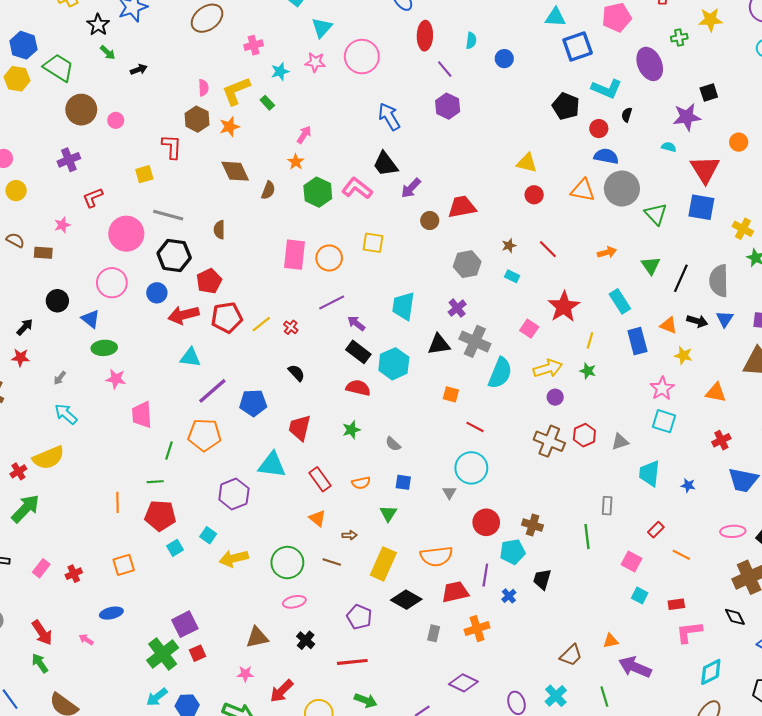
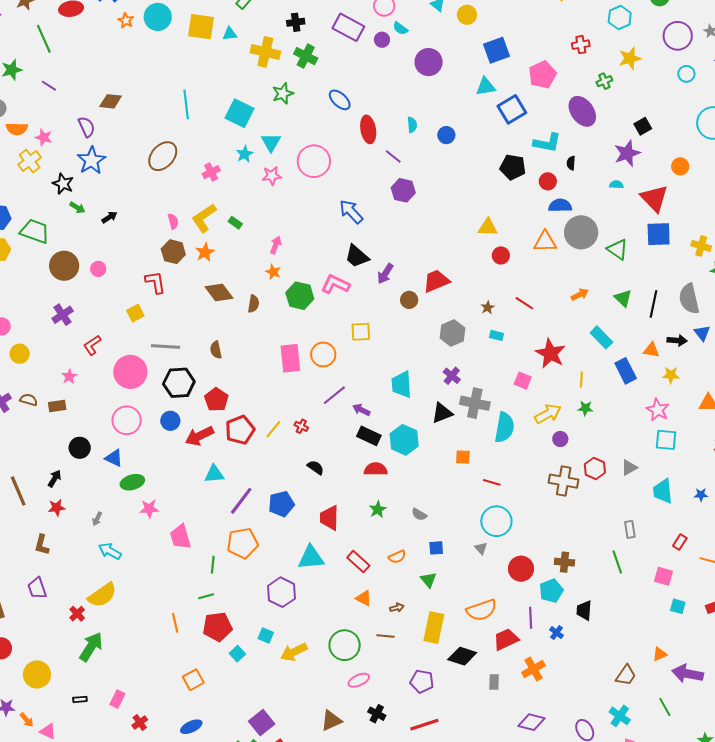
cyan star: (280, 71) -> (245, 154), moved
red cross: (74, 574) -> (140, 723), moved

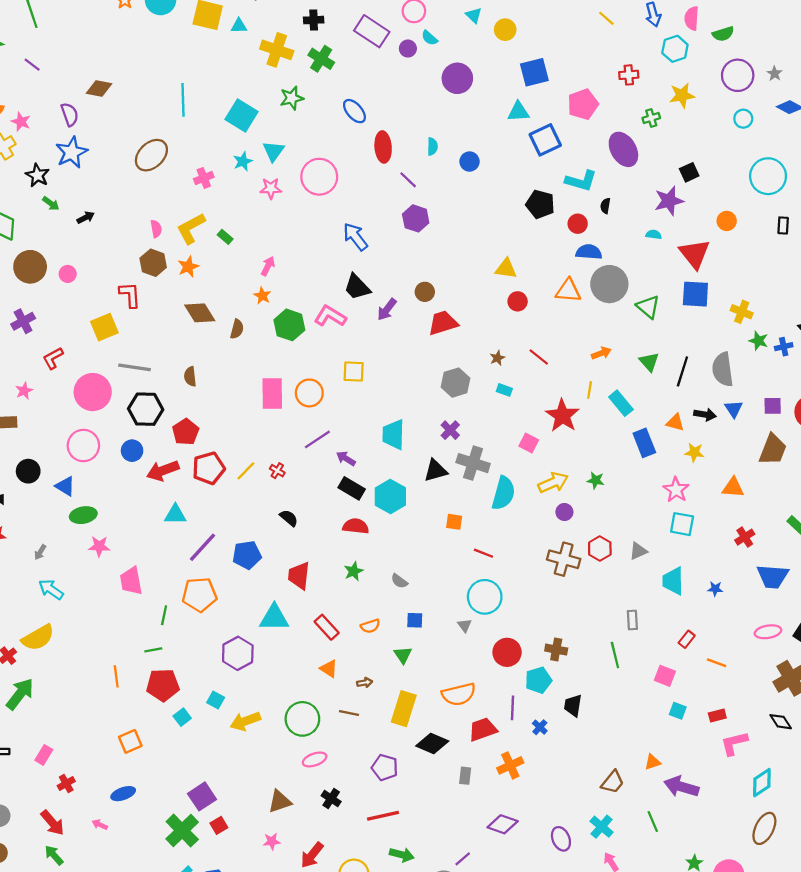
brown circle: (409, 300) -> (425, 292), moved
yellow square: (135, 313) -> (104, 327), size x1.4
yellow line: (581, 379) -> (590, 390), moved

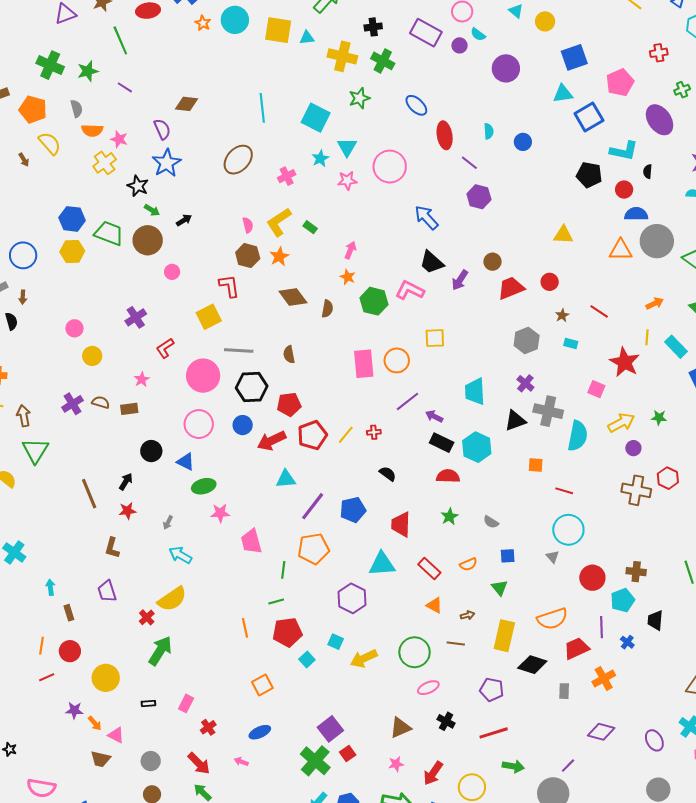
brown circle: (30, 267) -> (148, 240), moved
red circle: (518, 301) -> (550, 282), moved
red pentagon: (186, 432) -> (289, 404), turned 30
red cross: (277, 471) -> (374, 432), turned -32

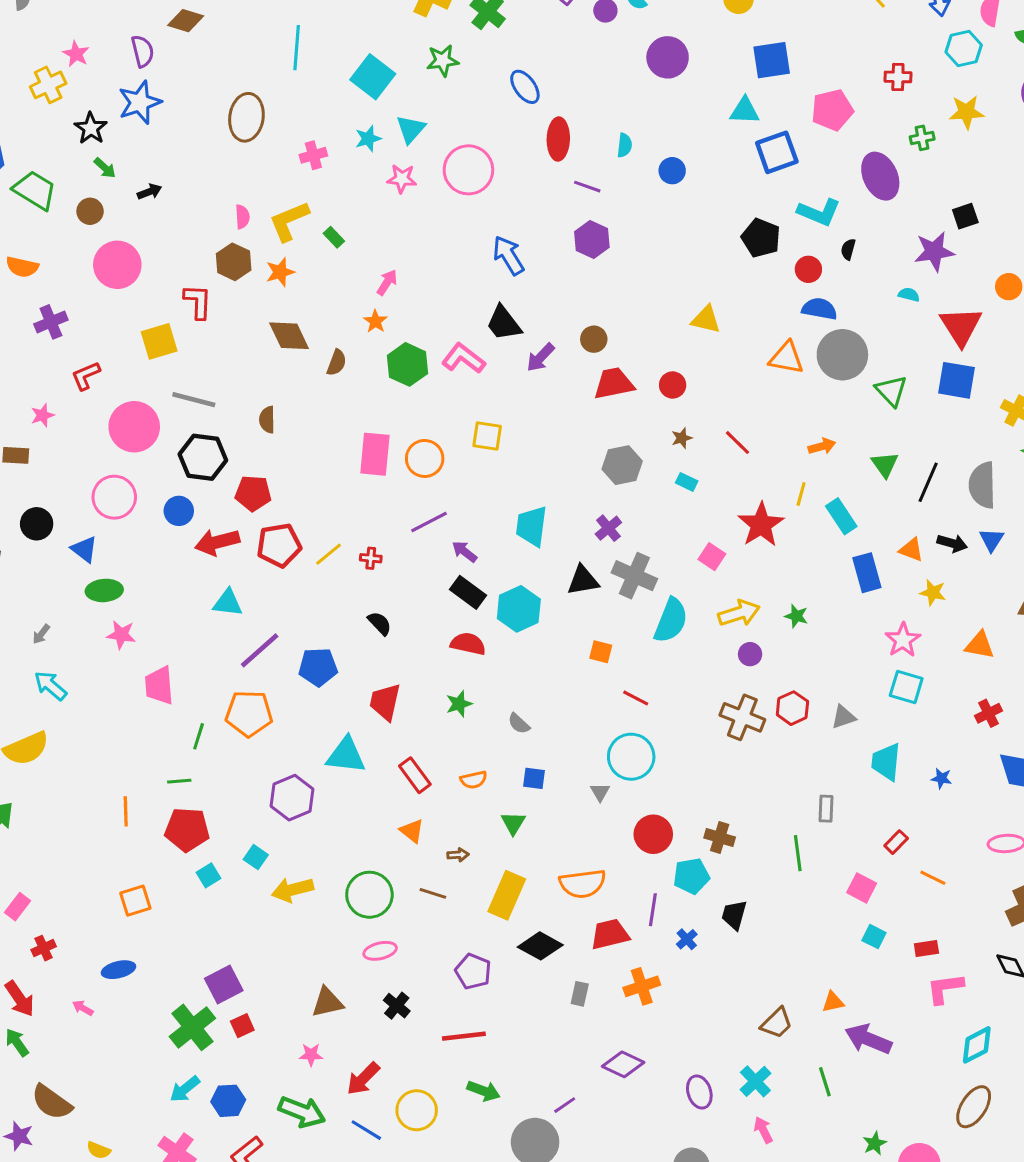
orange semicircle: (92, 130) -> (22, 267), moved
brown ellipse: (238, 160) -> (246, 117), turned -44
purple line: (469, 163) -> (587, 187), turned -30
brown circle: (148, 240) -> (90, 211), size x0.6
pink circle: (172, 272) -> (117, 265), size x2.0

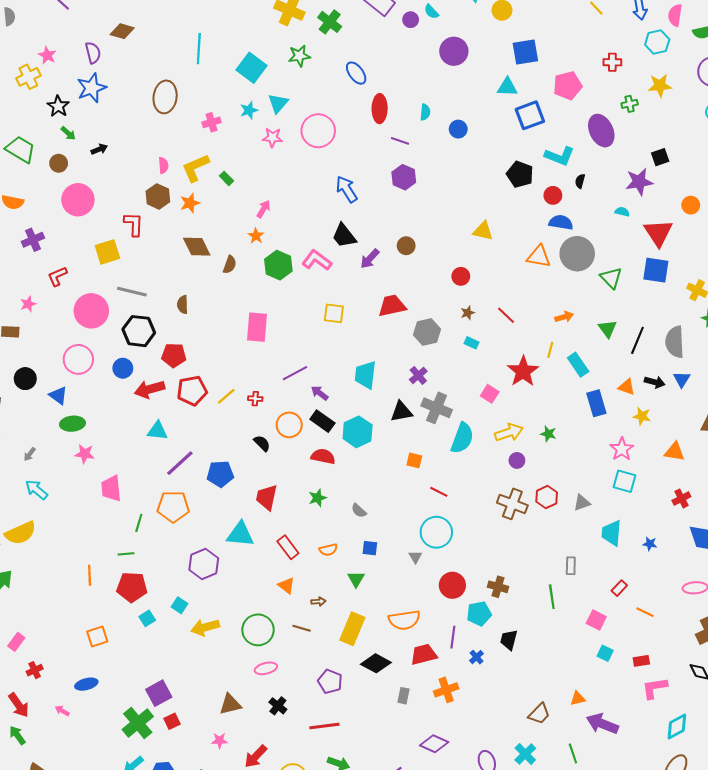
red trapezoid: (614, 383) -> (392, 306), moved
orange circle: (425, 458) -> (289, 425), moved

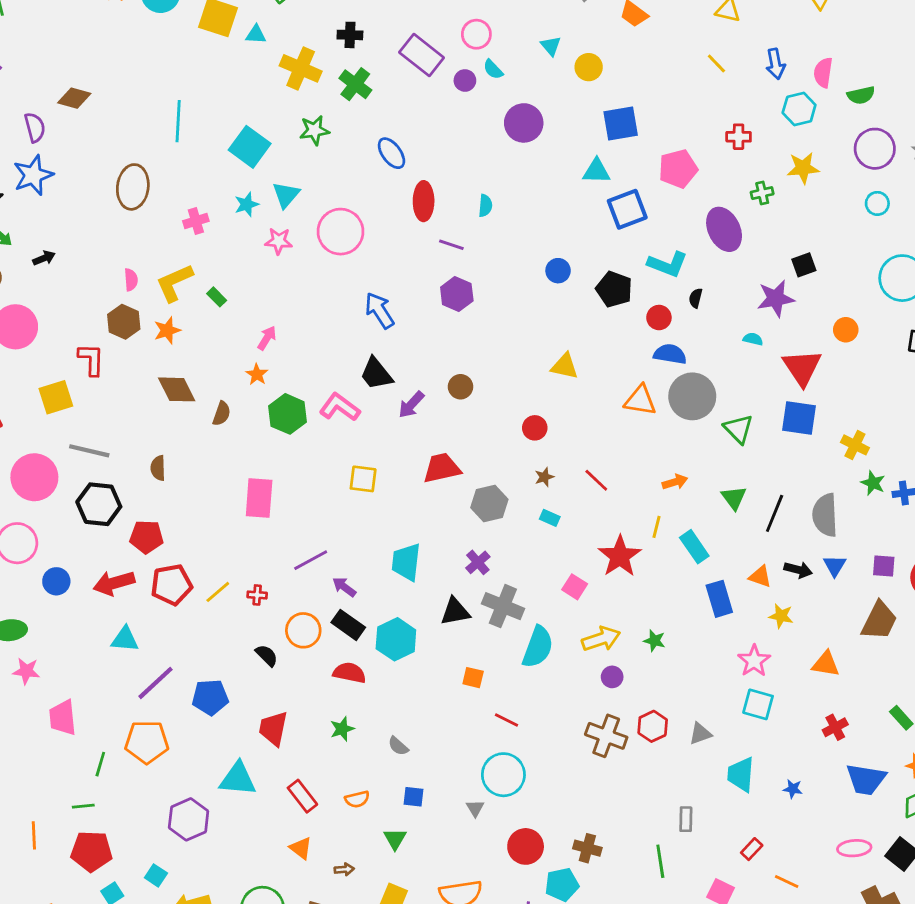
blue circle: (458, 129) -> (558, 271), moved
blue circle: (123, 368) -> (56, 581), moved

